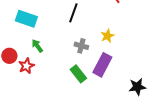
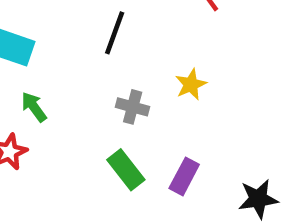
purple rectangle: (102, 65) -> (184, 176), moved, size x0.7

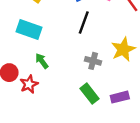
yellow star: (191, 84) -> (123, 49), size x1.5
purple rectangle: (184, 176) -> (120, 97), turned 48

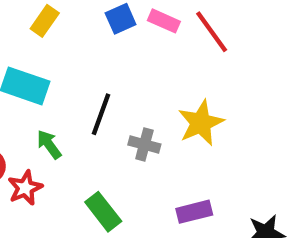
black line: (84, 23) -> (101, 114), moved
green rectangle: (90, 94) -> (103, 212), moved

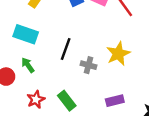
green arrow: (49, 144) -> (28, 65), moved
red star: (25, 188) -> (36, 99), moved

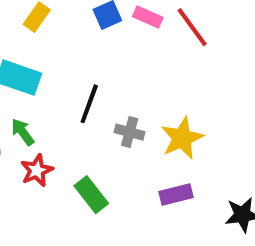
yellow star: (118, 54) -> (182, 138), moved
red star: (36, 99) -> (37, 170), moved

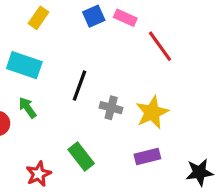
red line: (192, 27) -> (160, 46), moved
red star: (37, 170) -> (39, 174), moved

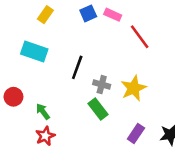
green arrow: (28, 108) -> (43, 111), moved
green rectangle: (81, 157) -> (98, 109), moved
purple rectangle: (147, 157) -> (136, 133), moved, turned -42

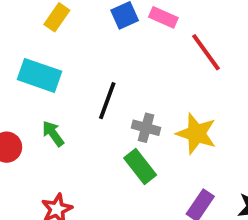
yellow star: (134, 88) -> (196, 134), turned -30
green arrow: (43, 111) -> (53, 134), moved

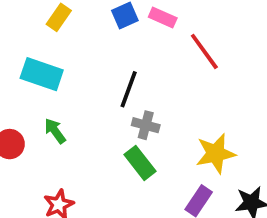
black line: (107, 101) -> (129, 89), moved
yellow star: (196, 134) -> (216, 154), moved, turned -30

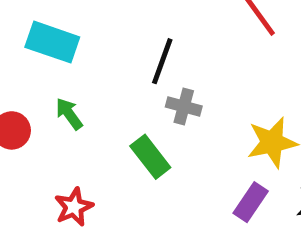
green rectangle: (140, 163) -> (150, 157), moved

